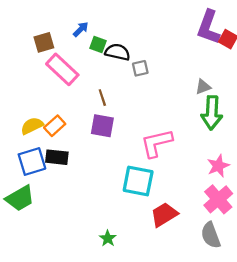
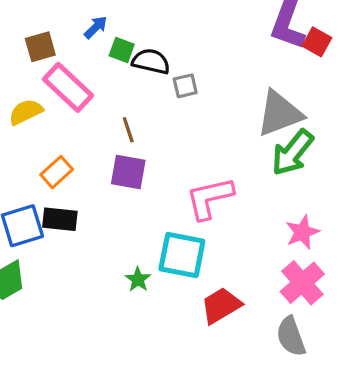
gray triangle: (203, 87) -> (280, 113), size x2.0
green arrow: (212, 113) -> (293, 153), turned 36
yellow semicircle: (32, 126) -> (26, 112), moved
green star: (108, 238) -> (138, 279), moved

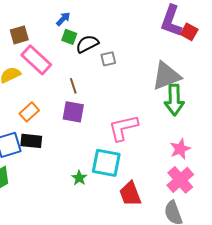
blue arrow: (96, 27) -> (63, 19), moved
black semicircle: (151, 61) -> (87, 44), turned -40
green arrow: (293, 153) -> (174, 100), turned -40
red trapezoid: (221, 305) -> (130, 194), turned -80

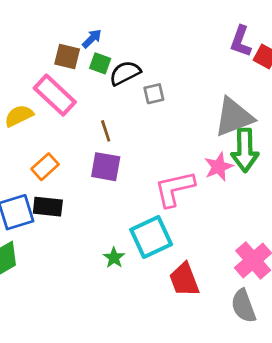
purple L-shape: (171, 21) -> (241, 41), size x0.7
brown square: (19, 35) -> (67, 56), moved, turned 30
pink star: (180, 149) -> (219, 167), moved
cyan square: (106, 163) -> (151, 237), turned -36

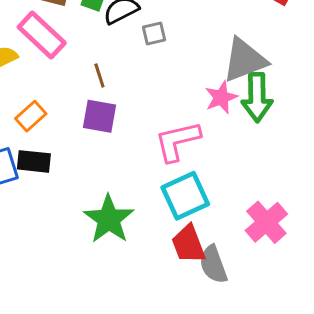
pink star: (219, 167) -> (221, 97), moved
cyan square: (151, 237) -> (185, 196), moved
green star: (114, 258) -> (109, 219), size x2.0
gray semicircle: (243, 306) -> (213, 264), moved

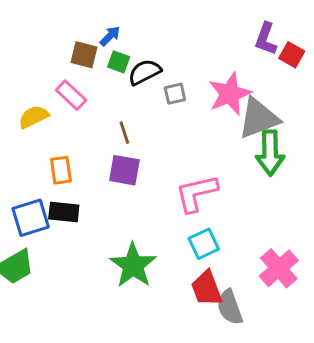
pink rectangle: (42, 35) -> (71, 95), size x0.7
pink star: (221, 97) -> (230, 94), moved, size x1.4
orange rectangle: (31, 116) -> (61, 170), turned -56
cyan square: (185, 196) -> (204, 244), size x0.7

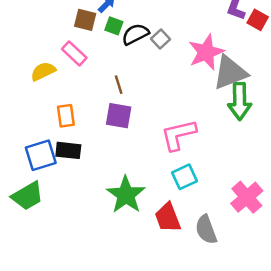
gray square: (175, 94) -> (161, 39), moved, turned -30
red trapezoid: (207, 288) -> (168, 218), moved

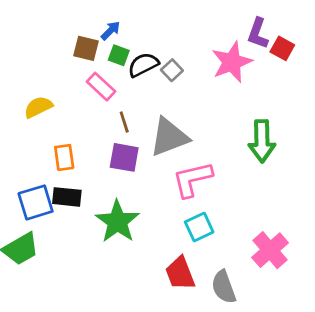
pink star: (206, 52) -> (232, 62), moved
pink rectangle: (74, 53) -> (101, 87), moved
gray triangle: (230, 73) -> (169, 137), moved
green star: (126, 195) -> (117, 222), moved

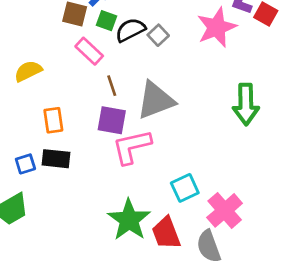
pink L-shape: (192, 179) -> (132, 147), moved
blue square: (36, 202) -> (25, 164), size x0.6
green star: (117, 222) -> (129, 220), moved
pink cross: (270, 250) -> (225, 210), moved

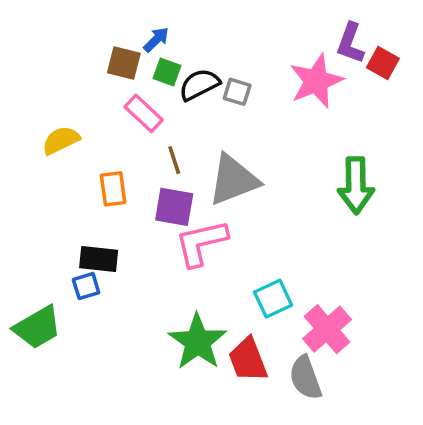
gray square: (158, 35) -> (237, 92), turned -30
orange rectangle: (53, 120) -> (113, 189), moved
blue square: (25, 164) -> (86, 286), moved

